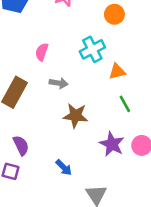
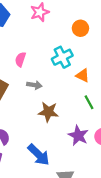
orange triangle: (117, 71) -> (83, 75), turned 40
blue arrow: (64, 167) -> (39, 155), size x1.6

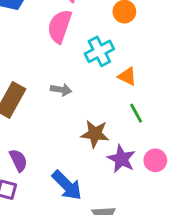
pink semicircle: (20, 59) -> (60, 26), moved, size x1.6
brown star: (48, 112) -> (95, 134), moved

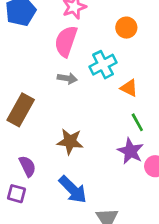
gray arrow: (61, 90) -> (67, 78), moved
brown star: (95, 134) -> (70, 142), moved
purple star: (121, 159) -> (130, 151), moved

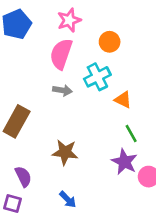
orange circle: (126, 28) -> (110, 42), moved
blue arrow: (73, 190) -> (68, 199), size x0.6

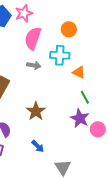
pink star: (69, 20) -> (24, 13), moved
cyan cross: (97, 77) -> (60, 55), turned 30
brown star: (65, 152) -> (36, 111), turned 30

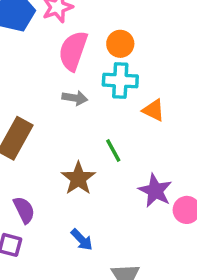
orange circle: (69, 29) -> (120, 44), moved
green line: (85, 97) -> (113, 150), moved

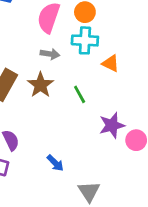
brown star: (78, 178) -> (40, 85), moved
purple star: (155, 191) -> (112, 125), turned 30

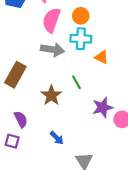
gray arrow: (50, 54) -> (52, 50), size x1.5
brown star: (40, 85) -> (51, 95), moved

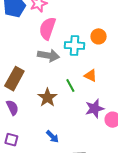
orange circle: (81, 16) -> (99, 36), moved
orange triangle: (101, 57) -> (90, 76), moved
purple semicircle: (21, 119) -> (12, 108), moved

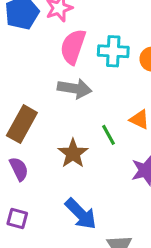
cyan cross: (74, 45) -> (113, 51), moved
blue arrow: (52, 137) -> (81, 214), size x1.6

